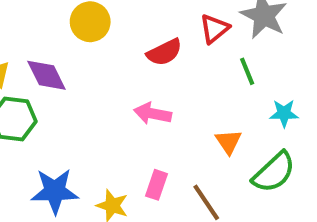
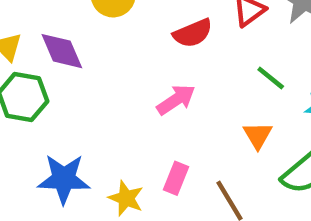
green line: (247, 71) -> (271, 78), moved, turned -32
pink arrow: (153, 114) -> (176, 100), turned 132

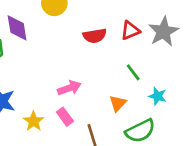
pink arrow: (176, 100) -> (69, 88), moved
pink rectangle: (176, 178) -> (65, 117), turned -72

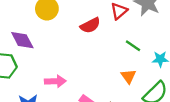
pink arrow: (69, 88) -> (55, 81), moved, turned 36

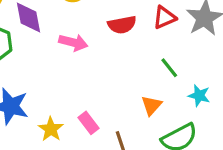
pink arrow: (55, 81) -> (73, 42), moved

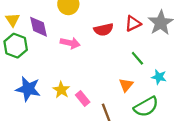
yellow star: (51, 129) -> (61, 90), moved

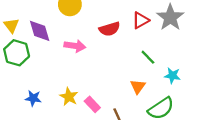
blue star: (28, 89) -> (33, 98), size x0.6

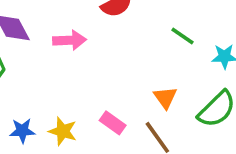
orange triangle: (138, 87) -> (165, 98), moved
yellow star: (69, 97) -> (63, 131), moved

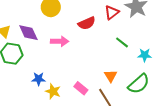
blue star: (22, 131) -> (39, 79), moved

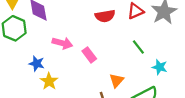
pink arrow: (60, 41) -> (62, 43), moved
pink rectangle: (81, 88) -> (89, 55), moved

